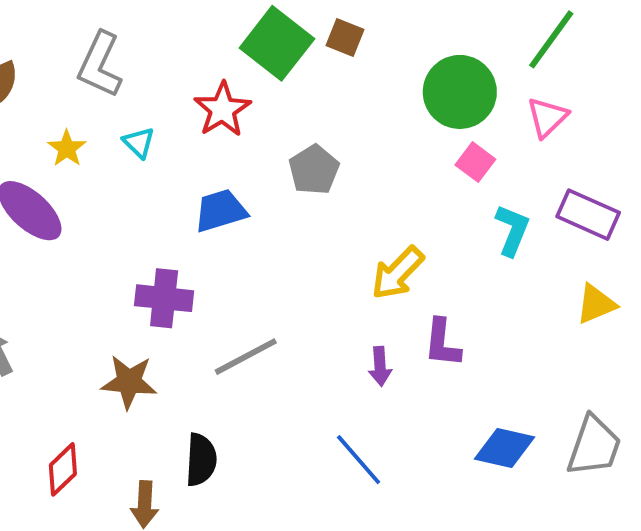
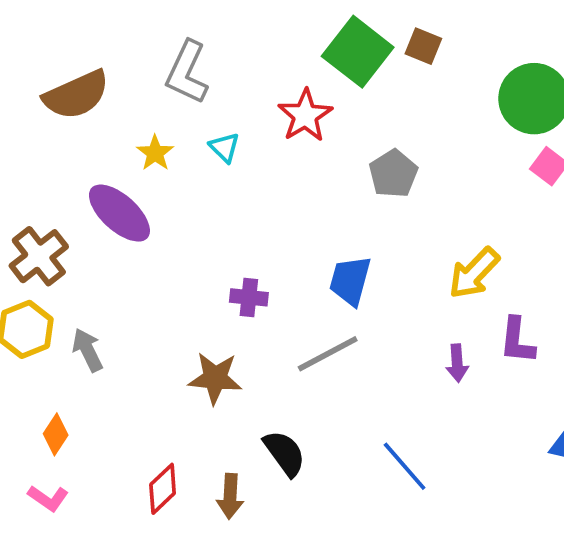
blue trapezoid: (220, 211) -> (350, 281), moved, turned -58
purple cross: (164, 298) -> (249, 297), size x0.7
black semicircle: (201, 460) -> (285, 453), turned -39
blue line: (359, 460) -> (405, 466), moved
red diamond: (63, 469) -> (163, 489), moved

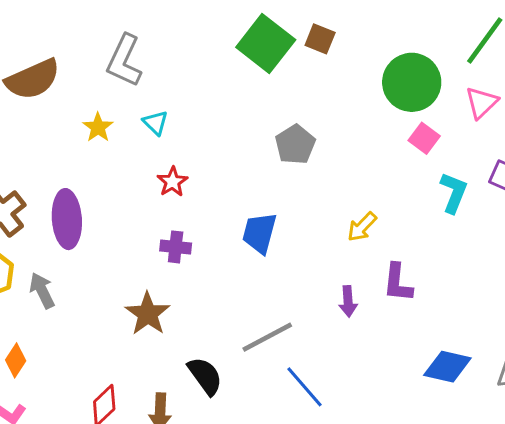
red star: (305, 116) -> (172, 182), moved, size x0.7
purple ellipse: (119, 213) -> (67, 219), moved, turned 44
yellow arrow: (474, 273) -> (362, 227), size x0.7
gray line: (328, 354) -> (267, 337), moved
brown star: (215, 378) -> (148, 314), turned 30

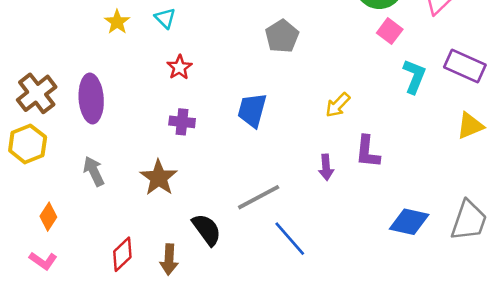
gray arrow: (42, 290) -> (94, 171), moved

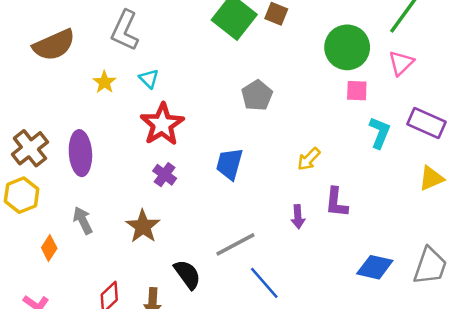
pink square: (390, 31) -> (357, 91), turned -35
red star: (179, 67) -> (162, 124), size x1.8
purple cross: (182, 122) -> (165, 175), turned 30
orange diamond: (48, 217) -> (49, 248), moved

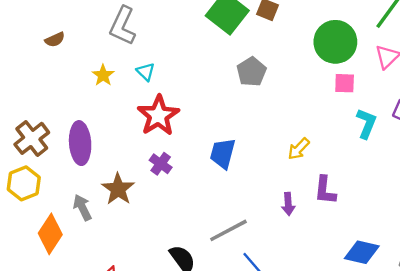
brown semicircle: (54, 45) -> (55, 40), size x0.5
gray pentagon: (257, 95) -> (251, 72), moved
brown star: (143, 226) -> (118, 189), moved
orange diamond: (49, 248) -> (50, 234), size x1.6

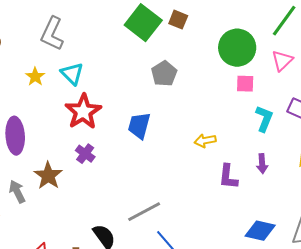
cyan triangle: (146, 72) -> (72, 74), size x1.4
yellow arrow: (299, 149) -> (205, 141), turned 35
blue trapezoid: (223, 153) -> (139, 126), moved
purple arrow: (288, 204) -> (262, 164), moved

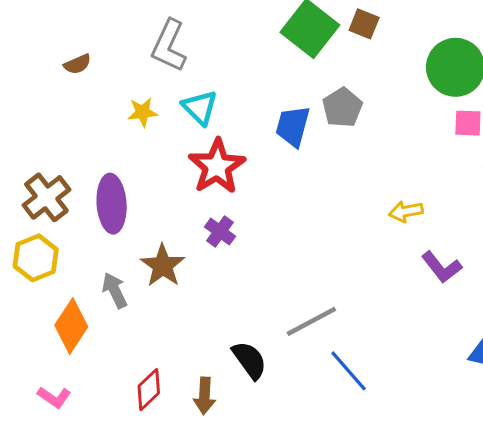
yellow star: (35, 77) -> (143, 112), turned 30
blue trapezoid: (139, 126) -> (293, 126), moved
purple L-shape: (228, 177) -> (442, 267), turned -44

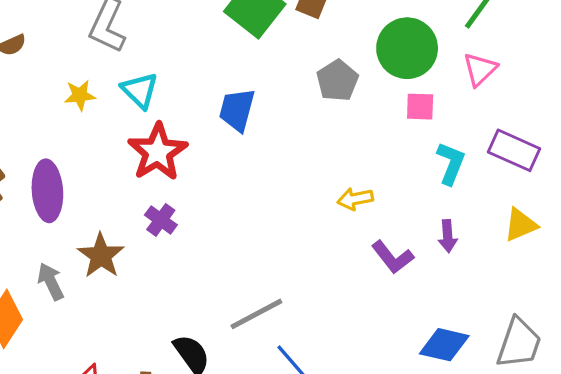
gray pentagon: (342, 108) -> (337, 81), moved

